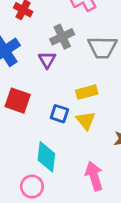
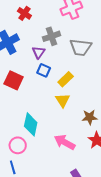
yellow rectangle: (87, 92) -> (66, 79), turned -35
blue square: (59, 114) -> (44, 70), moved
pink arrow: (94, 176) -> (65, 142), turned -50

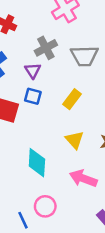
blue square: (44, 70) -> (33, 96), moved
yellow triangle: (63, 100) -> (75, 140), moved
pink circle: (18, 145) -> (45, 206), moved

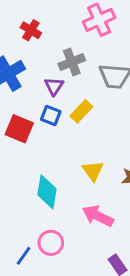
yellow rectangle: (72, 99) -> (81, 111), moved
blue line: (23, 220) -> (24, 256), turned 54

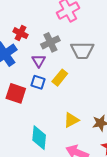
red cross: (31, 30) -> (20, 33), moved
yellow triangle: (93, 171) -> (71, 120), turned 42

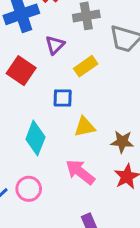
purple triangle: (39, 61) -> (55, 45), moved
blue square: (38, 82) -> (63, 98), moved, turned -32

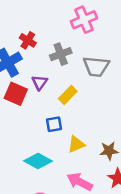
red square: (21, 71) -> (16, 94), moved
cyan diamond: (35, 138) -> (38, 161), turned -72

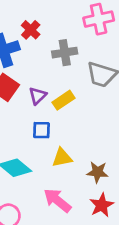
purple triangle: (40, 82) -> (38, 96), moved

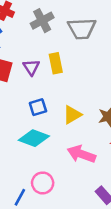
yellow rectangle: (63, 100) -> (56, 63), turned -48
blue square: (41, 130) -> (38, 107), moved

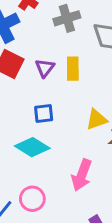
yellow triangle: (72, 115) -> (96, 119), moved
pink arrow: (81, 154) -> (82, 175), turned -100

